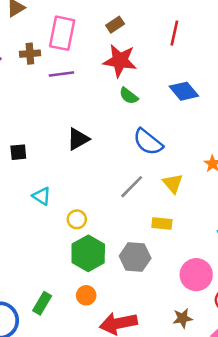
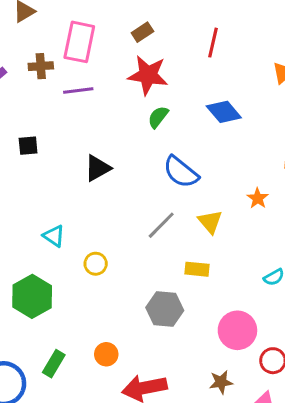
green semicircle: (129, 96) -> (158, 117), turned 90
black square: (18, 152) -> (28, 146), moved
green hexagon: (88, 253) -> (32, 296), moved

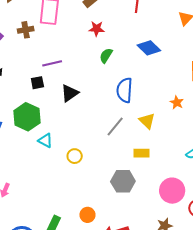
red star: (148, 75) -> (97, 29), size x0.6
purple line: (78, 91) -> (52, 63), moved
black square: (28, 146) -> (37, 83), moved
blue semicircle: (181, 172) -> (125, 90), turned 60
green hexagon: (32, 296) -> (27, 117), moved

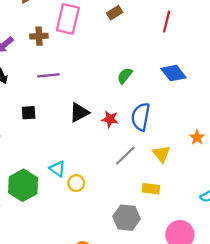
red star: (97, 29) -> (110, 119), moved
purple line: (52, 63) -> (48, 75), moved
black square: (37, 83) -> (29, 113), moved
green hexagon: (27, 117) -> (23, 185), moved
cyan triangle: (45, 141) -> (57, 169), moved

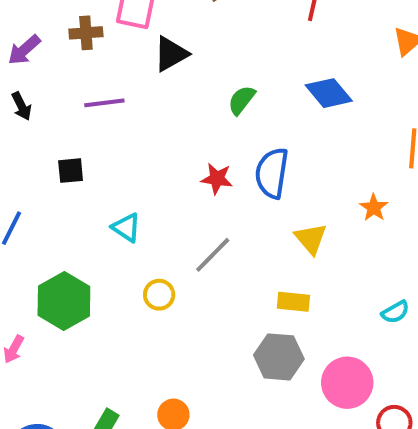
black triangle: (79, 112) -> (171, 54), moved
gray line: (125, 156) -> (213, 255), moved
cyan triangle: (57, 169) -> (126, 228), moved
gray hexagon: (127, 218) -> (279, 357), moved

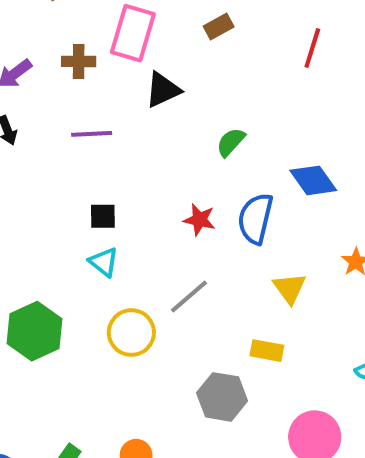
blue diamond: (329, 93) -> (313, 180), moved
black square: (71, 171) -> (103, 216), moved
yellow circle: (159, 295) -> (131, 333), size x1.5
gray hexagon: (279, 357) -> (222, 397), moved

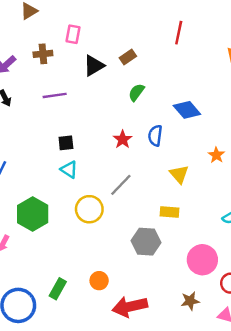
brown rectangle: (219, 27) -> (128, 57), moved
pink rectangle: (133, 33) -> (73, 34), size x0.6
blue semicircle: (255, 219) -> (155, 136), size x0.7
red star: (199, 220) -> (123, 139), turned 30

